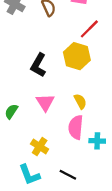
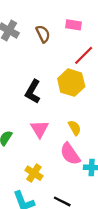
pink semicircle: (76, 127) -> (70, 154), turned -40

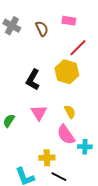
yellow cross: (34, 173) -> (47, 158), moved, turned -35

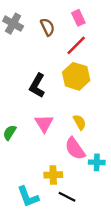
pink rectangle: (69, 21) -> (78, 18), turned 56
red line: (78, 48) -> (76, 45), moved

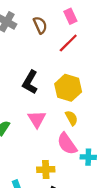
yellow hexagon: (76, 76) -> (68, 88), moved

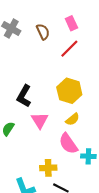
black L-shape: (30, 82) -> (24, 96), moved
yellow semicircle: (71, 118) -> (73, 119), turned 80

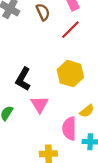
yellow semicircle: (73, 119) -> (87, 111), moved
pink semicircle: (68, 144) -> (69, 129), turned 35

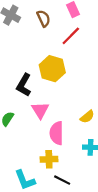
yellow hexagon: (70, 74) -> (52, 69), moved
pink semicircle: (69, 129) -> (57, 133), moved

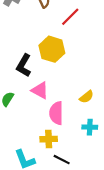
pink triangle: (40, 110) -> (40, 90), turned -30

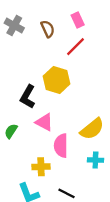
yellow semicircle: (87, 97) -> (92, 129), size x1.6
yellow cross: (49, 139) -> (41, 167), moved

